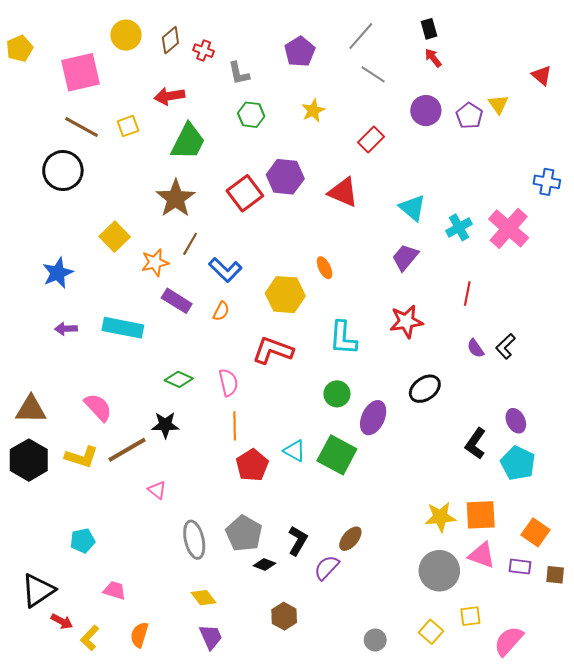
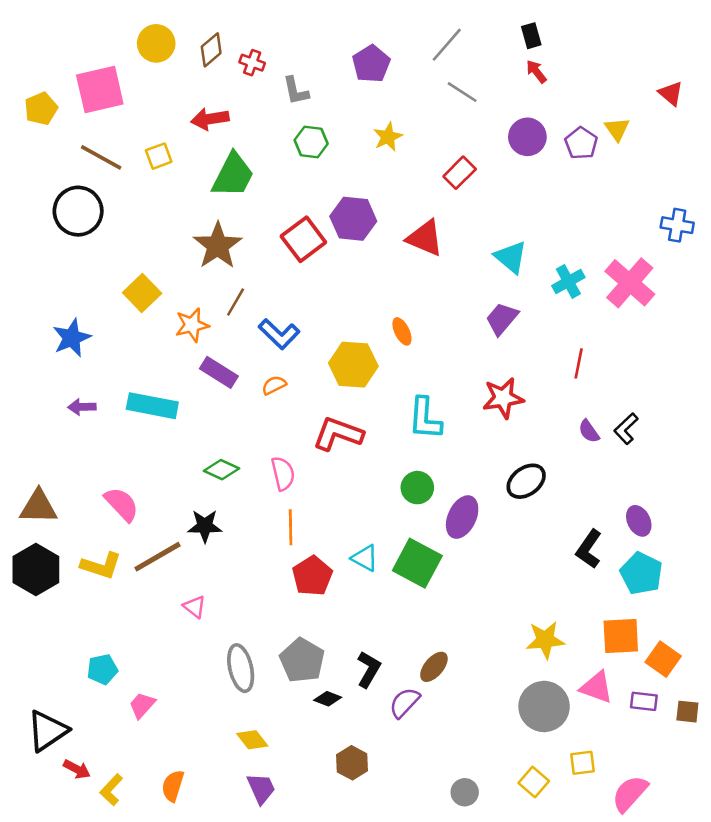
yellow pentagon: (19, 48) -> (41, 109), moved
orange semicircle: (221, 311) -> (274, 385), turned -144
orange square: (481, 515) -> (621, 636), moved
pink trapezoid: (115, 590) -> (142, 705), moved, turned -65

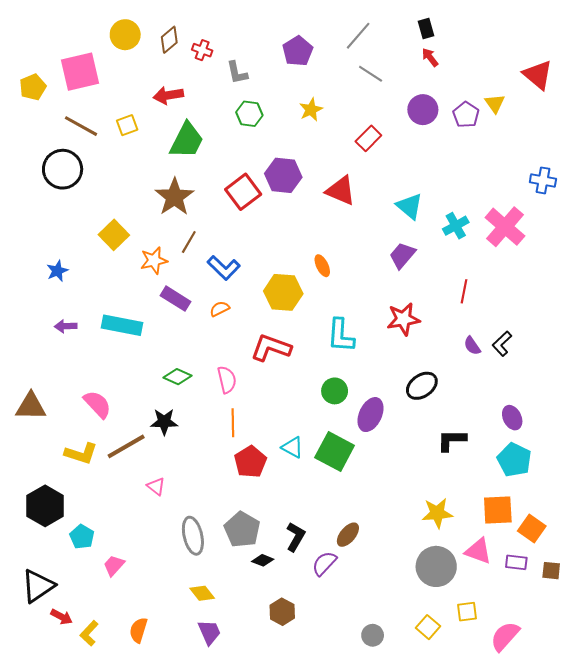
red triangle: (671, 93) -> (538, 75), size x1.5
blue star: (72, 338) -> (57, 271), size x0.7
black L-shape: (589, 549) -> (452, 440), moved, turned 56
black hexagon: (36, 570) -> (45, 506), moved
cyan pentagon: (102, 669) -> (82, 537), turned -30

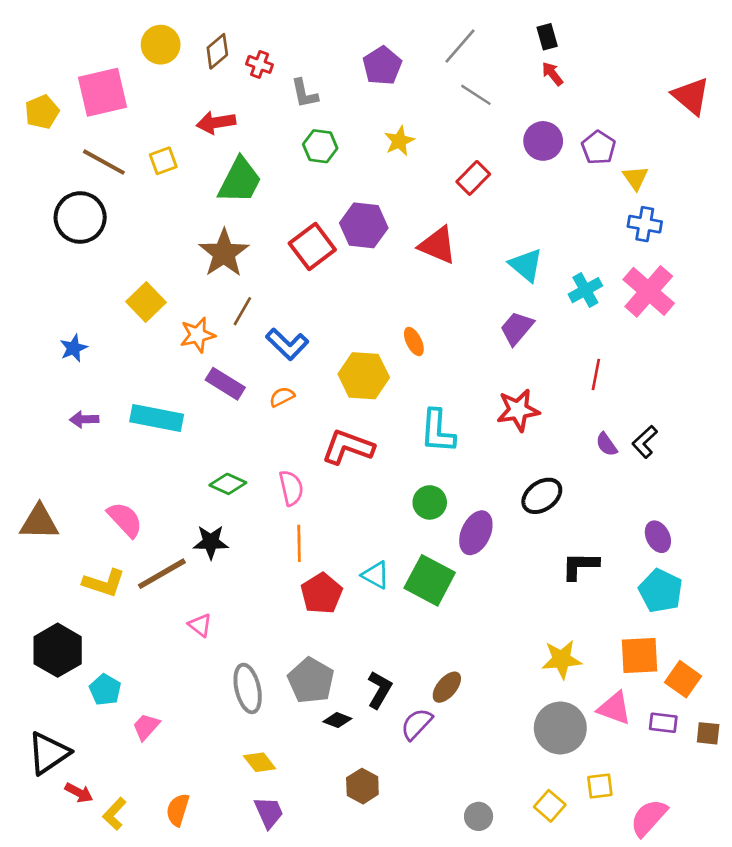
yellow triangle: (495, 103) -> (635, 178), moved
blue cross: (543, 180) -> (645, 224), moved

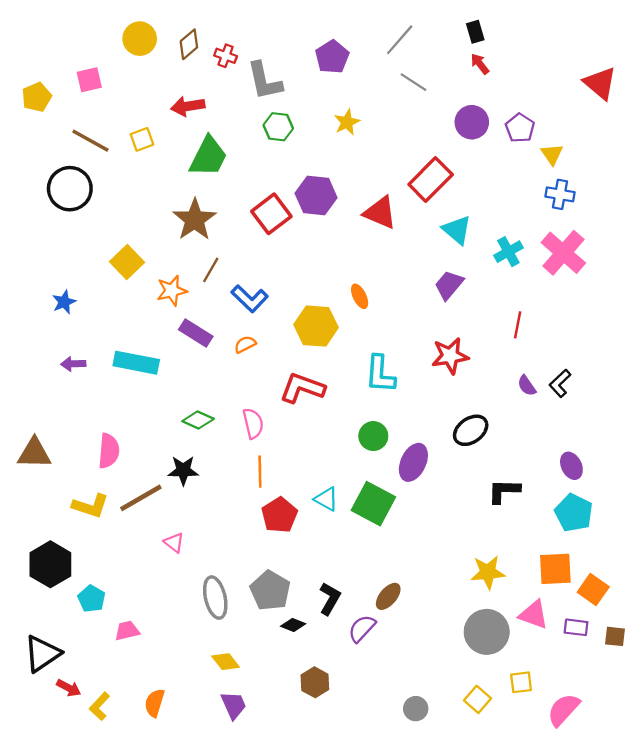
pink square: (103, 92) -> (89, 80), size x0.6
gray L-shape: (304, 93) -> (265, 81), size x1.5
red rectangle: (473, 178) -> (431, 179), moved, size x1.5
pink semicircle: (125, 520) -> (109, 451), turned 48
pink trapezoid: (146, 727) -> (127, 631), turned 35

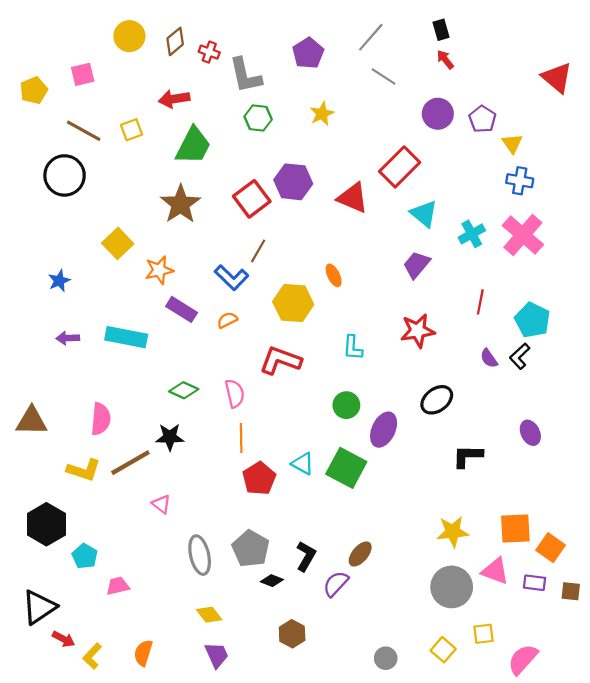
brown line: (211, 270) -> (258, 251), moved
cyan L-shape: (380, 374) -> (353, 348), size x0.7
cyan pentagon: (574, 513) -> (532, 320), moved

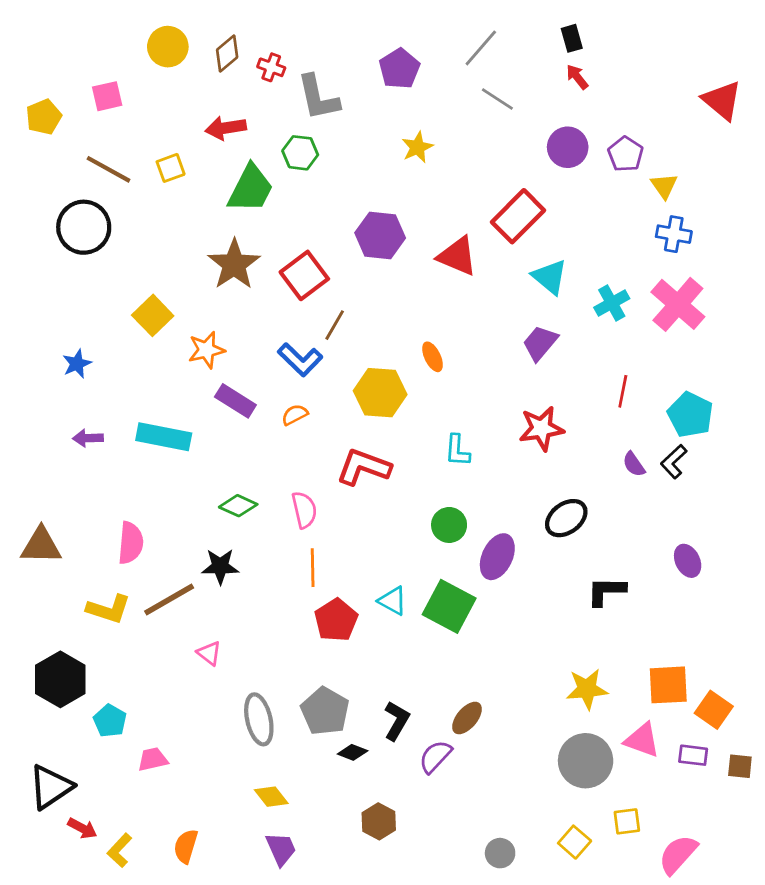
green hexagon: (258, 118) -> (300, 153), moved
red square: (252, 199) -> (304, 275), moved

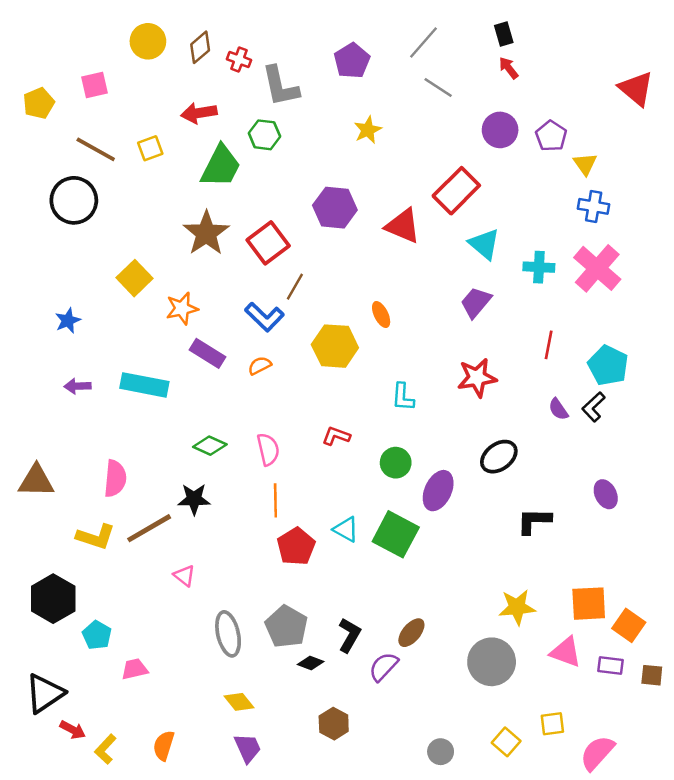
cyan cross: (612, 303) -> (539, 267), turned 32
red L-shape: (364, 467) -> (336, 436), moved, size x0.6
gray circle: (586, 761) -> (492, 662), moved

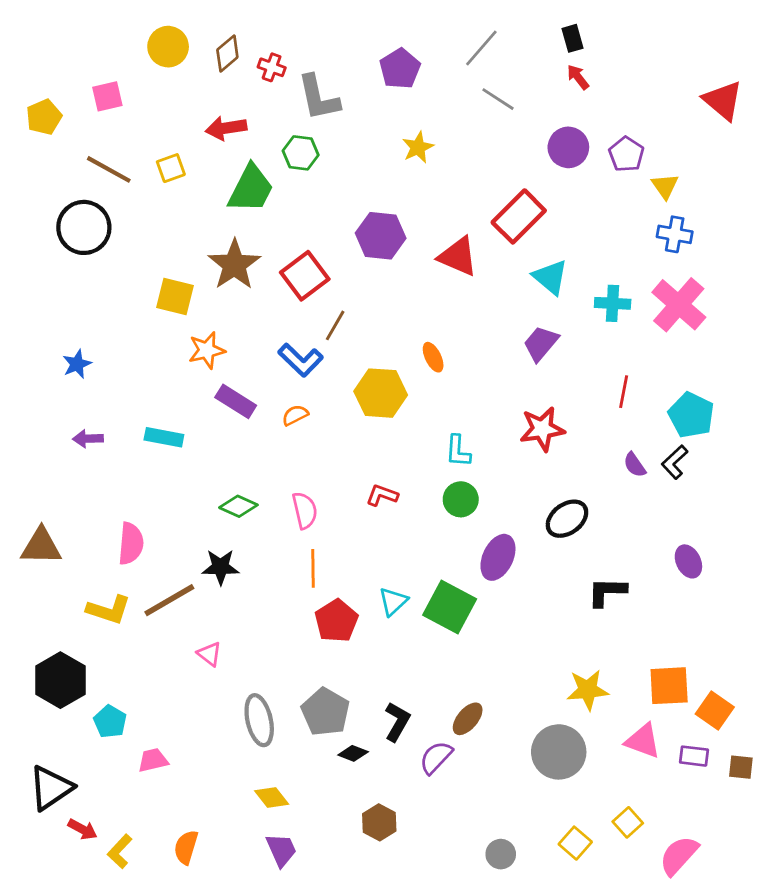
yellow square: (135, 278) -> (175, 296), moved, turned -32
cyan rectangle: (144, 385) -> (164, 437), size x0.7
green circle: (396, 463) -> (461, 499), moved
cyan triangle: (346, 529) -> (393, 601), turned 48
yellow square: (552, 724) -> (628, 822), turned -35

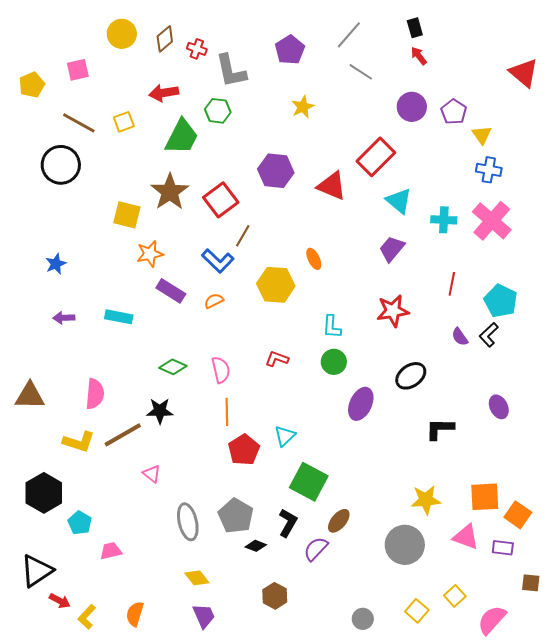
green square: (450, 607) -> (309, 482), moved
brown square: (741, 767) -> (531, 583), moved

